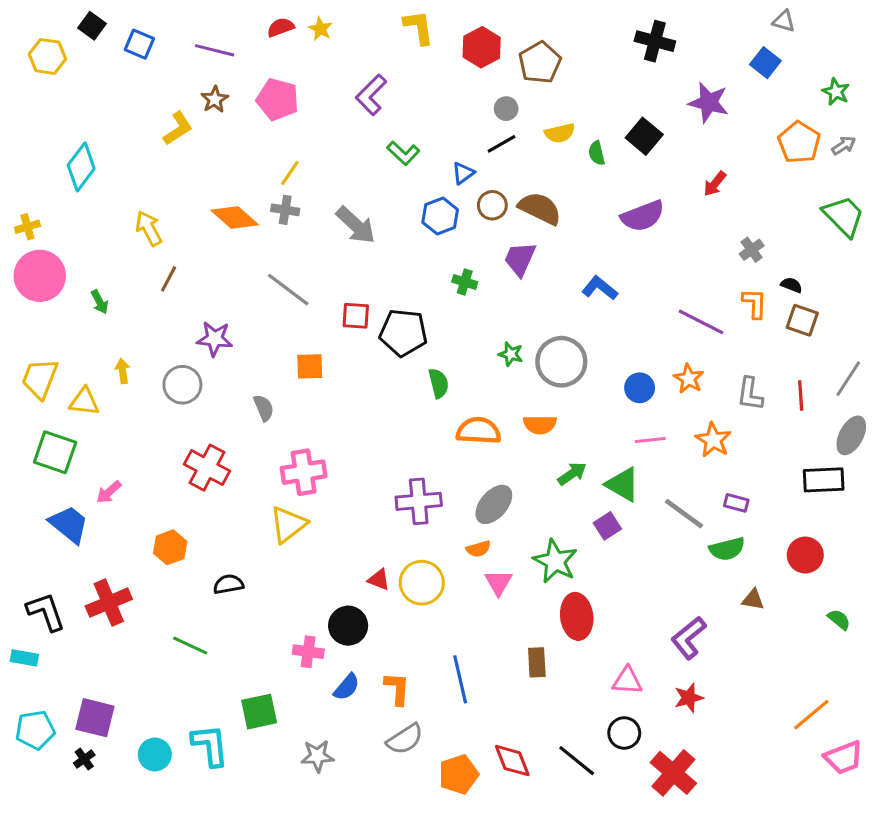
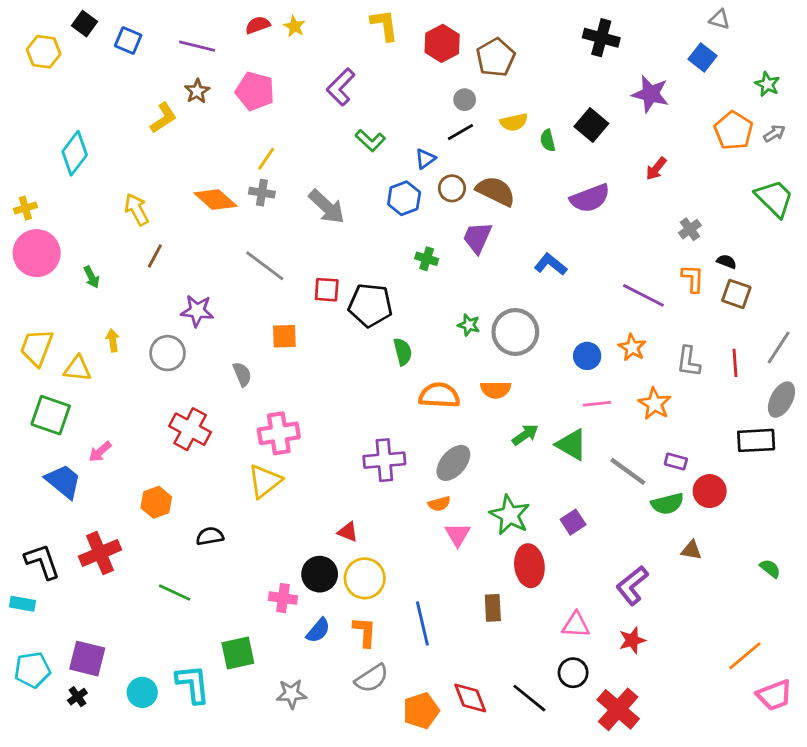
purple square: (607, 526) -> (573, 522), moved
red circle: (805, 555) -> (710, 491), moved
yellow circle: (422, 583) -> (365, 578), moved

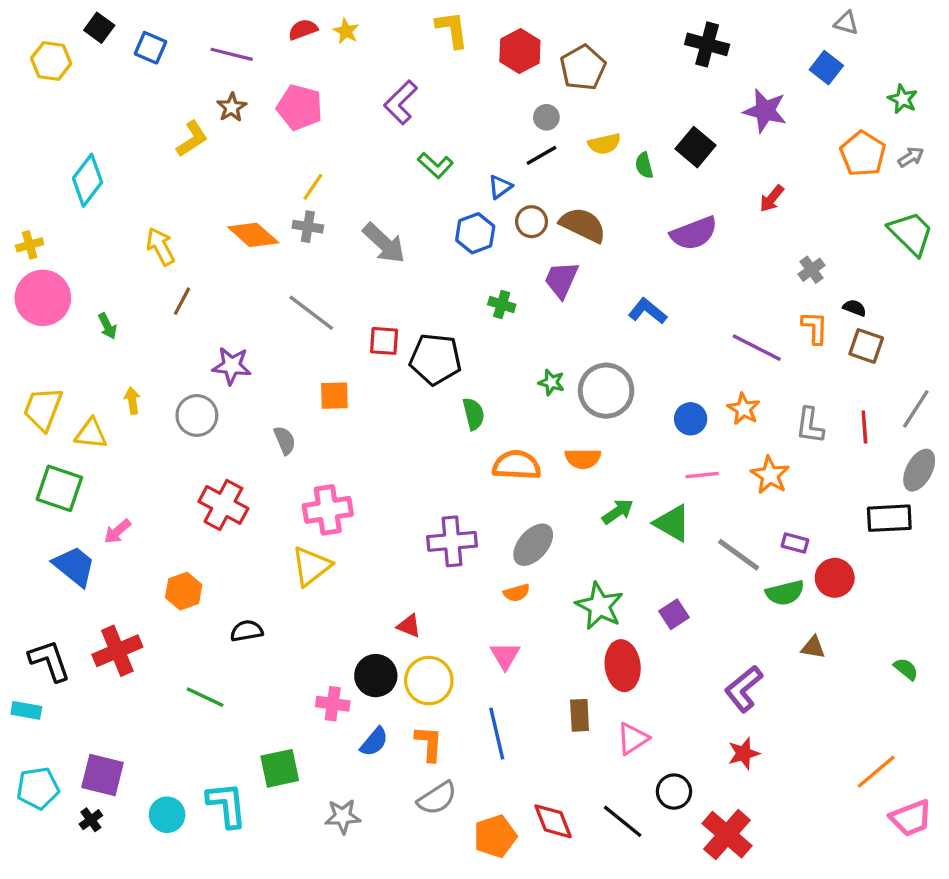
pink triangle: (458, 535) -> (505, 656), moved
pink triangle: (576, 625) -> (633, 739), moved, turned -36

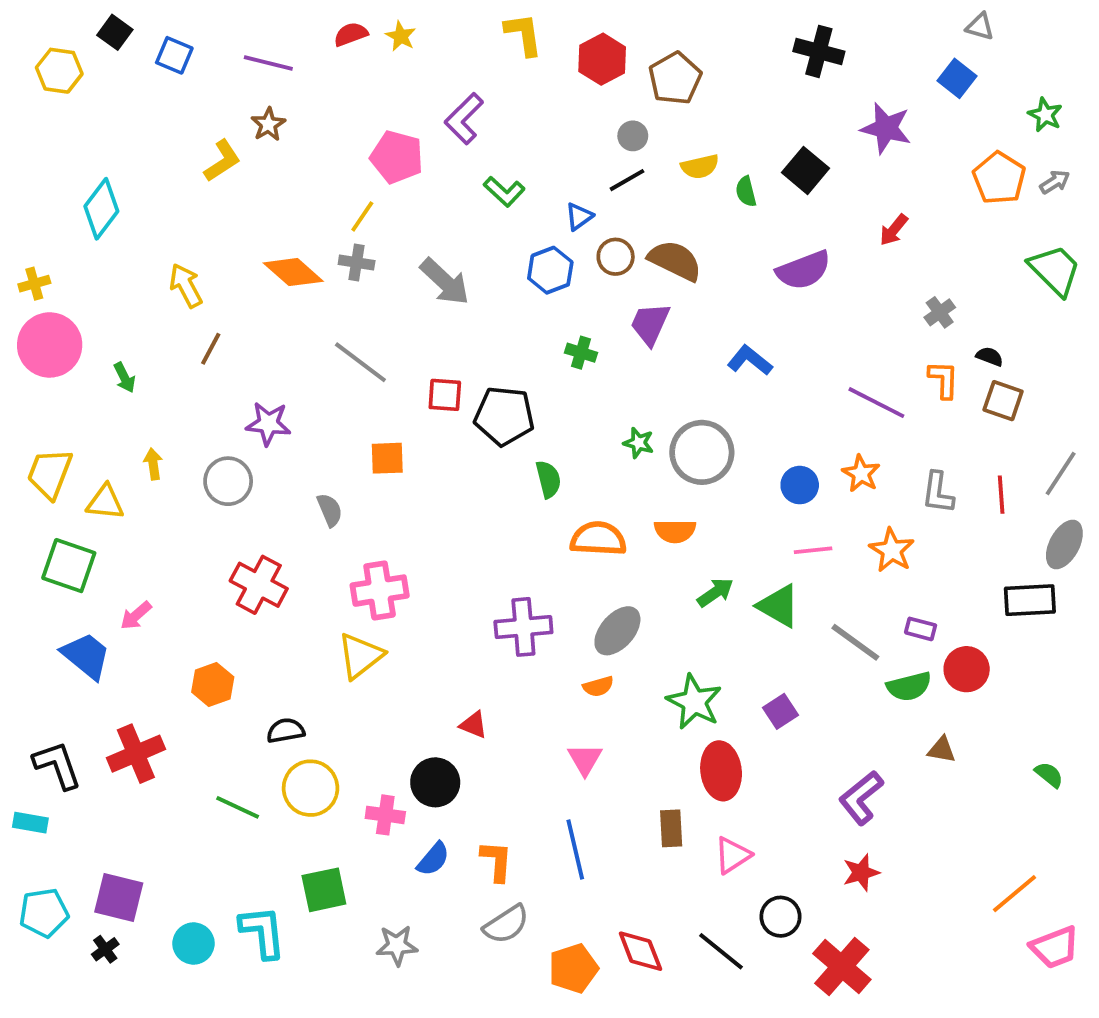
pink pentagon: (300, 107) -> (397, 157), moved
yellow circle: (429, 681) -> (311, 788), moved

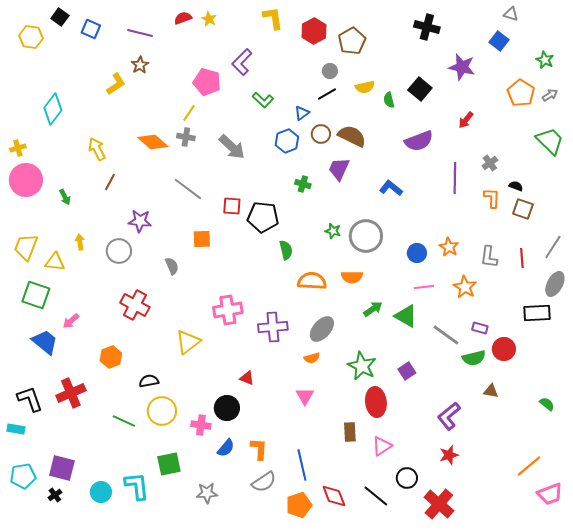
purple line: (876, 403) -> (455, 178), moved, turned 64
pink cross: (380, 591) -> (228, 310), moved
blue line: (575, 849) -> (302, 465), moved

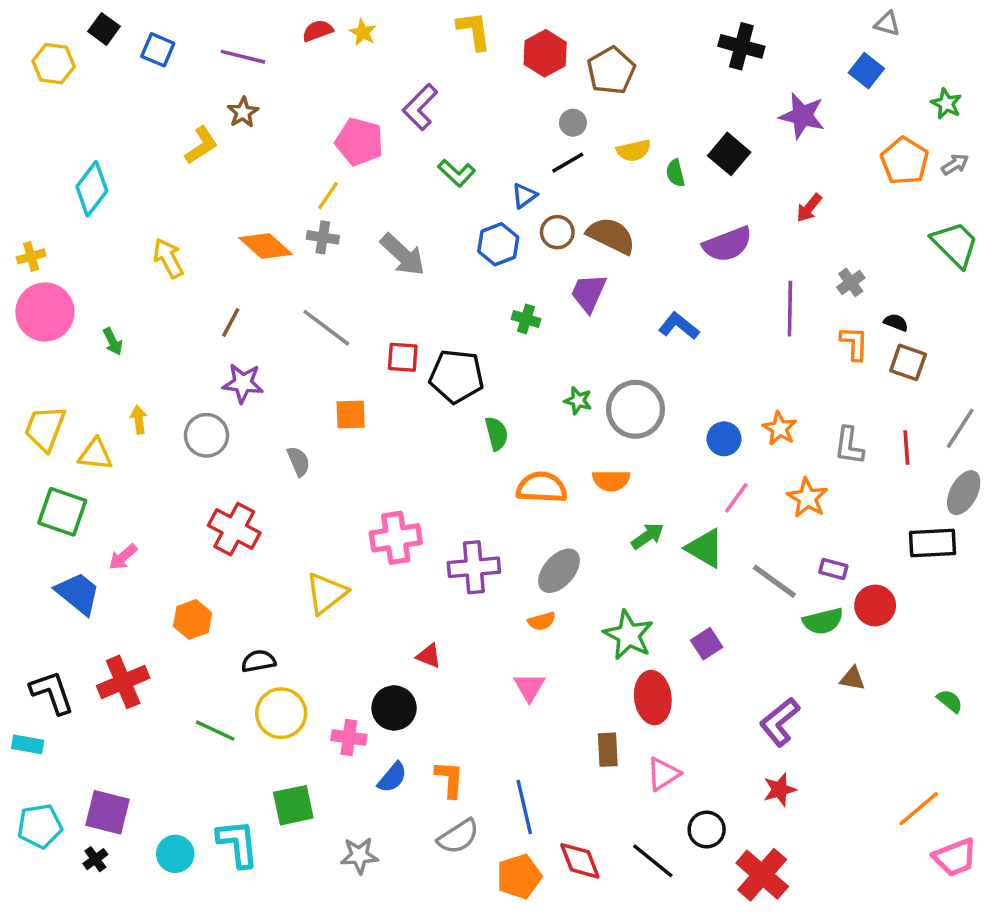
brown line: (110, 182) -> (231, 322), moved
pink line: (424, 287) -> (736, 498), turned -48

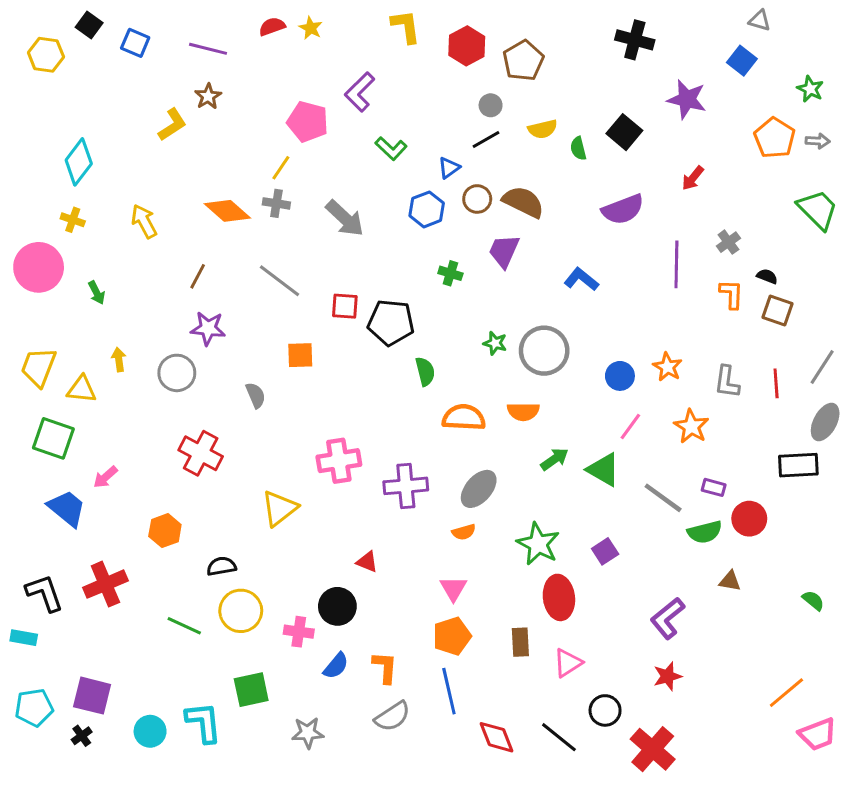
gray arrow: (955, 164) -> (818, 141), turned 35
yellow cross: (31, 256) -> (73, 220), moved, turned 35
orange pentagon: (519, 876) -> (452, 636), moved

